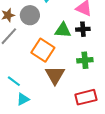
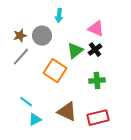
black cross: (83, 29) -> (95, 50), turned -32
green triangle: (63, 30) -> (75, 51), turned -42
brown triangle: (55, 75) -> (67, 112), moved, turned -35

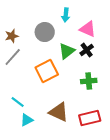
cyan arrow: (59, 16) -> (66, 15), moved
gray circle: (42, 36) -> (45, 32), moved
orange square: (55, 71) -> (47, 71), turned 30

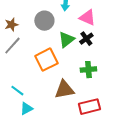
brown triangle: (59, 112) -> (64, 90), moved, turned -35

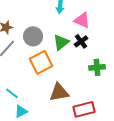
gray circle: (44, 21) -> (33, 36), moved
green cross: (88, 70) -> (97, 67), moved

